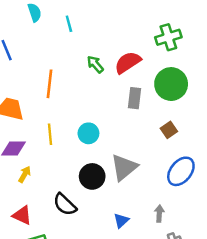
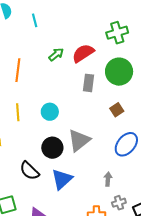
green arrow: (95, 64) -> (56, 54), turned 91
blue triangle: (121, 221) -> (62, 179), moved, size x1.6

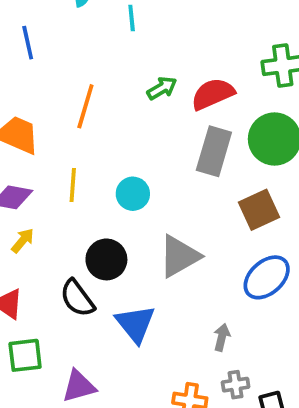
gray rectangle: (89, 83) -> (214, 151), size x1.4
brown square: (117, 110) -> (259, 210), size x1.5
black circle: (52, 148) -> (106, 259), moved
blue triangle: (62, 179) -> (135, 324), turned -35

